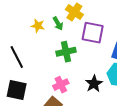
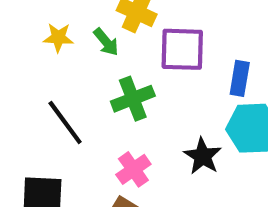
yellow star: (38, 26) -> (58, 37), moved
black line: (17, 57) -> (65, 122), moved

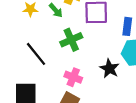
pink cross: (133, 169) -> (73, 77), turned -30

